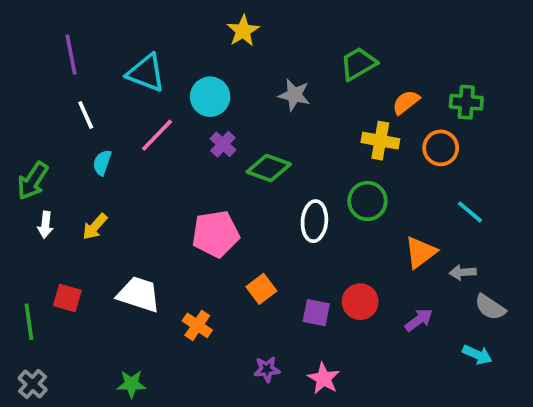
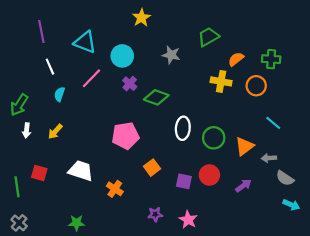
green circle: (367, 201) -> (214, 138), moved
cyan arrow: (477, 355) -> (291, 205), moved

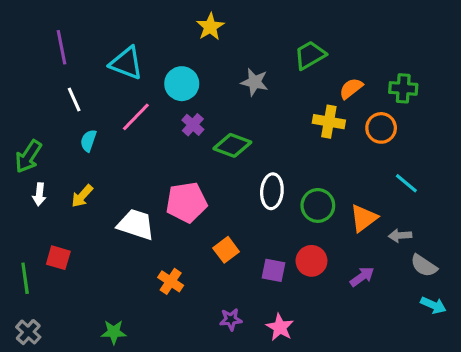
white trapezoid: (81, 171) -> (136, 224), moved

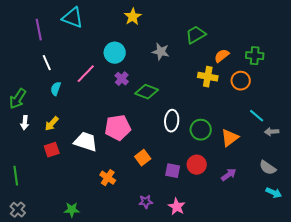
cyan triangle: (126, 63) -> (73, 18), moved
gray arrow: (400, 236) -> (272, 132), moved
red square: (58, 258) -> (52, 150), moved, turned -35

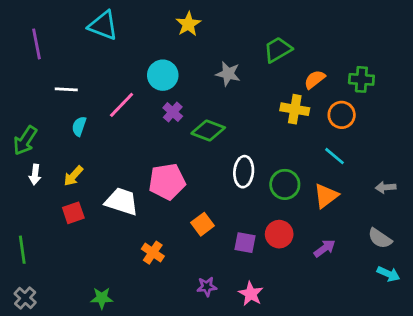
purple line: (39, 30) -> (36, 44), moved
white line: (47, 63) -> (66, 89), turned -63
cyan line: (257, 116) -> (334, 156), moved

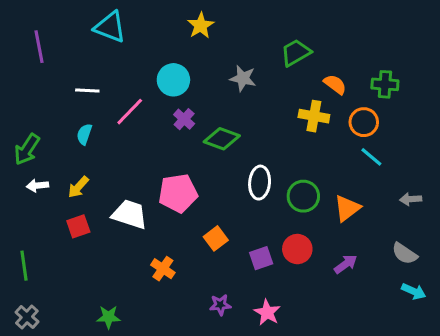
orange semicircle: (315, 79) -> (335, 84), turned 75
white line: (66, 89) -> (87, 90), moved
cyan line: (334, 156) -> (371, 157), moved
white arrow: (35, 175) -> (38, 186), turned 78
purple square: (245, 243) -> (261, 258), turned -30

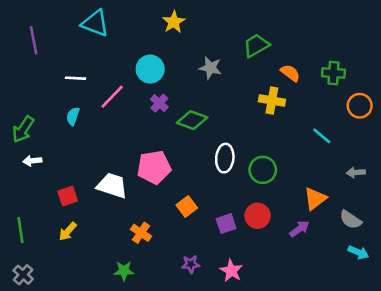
orange circle: (364, 122) -> (360, 106), moved
yellow arrow: (78, 187) -> (68, 231), moved
orange triangle: (347, 208) -> (315, 199), moved
green star: (108, 317) -> (124, 271), moved

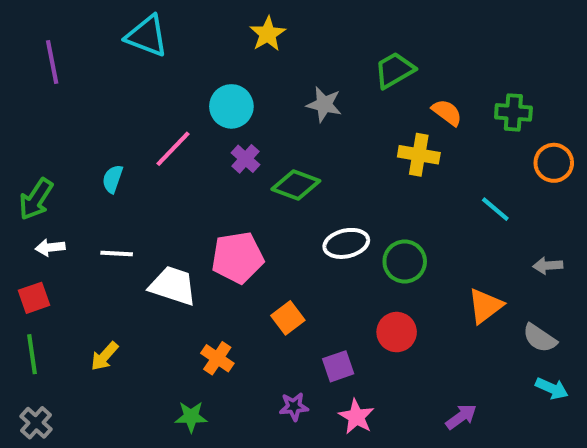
white line: (75, 78) -> (117, 253), moved
white ellipse: (225, 158) -> (346, 243), turned 72
red square: (68, 196) -> (34, 298), moved
purple square: (226, 224) -> (338, 366), moved
purple arrow: (299, 229) -> (461, 417), moved

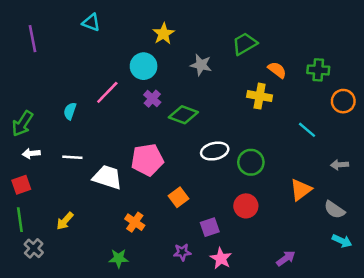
yellow star: (268, 34) -> (164, 34), moved
cyan triangle: (147, 36) -> (91, 22), size x0.7
gray cross: (36, 423) -> (34, 248), moved

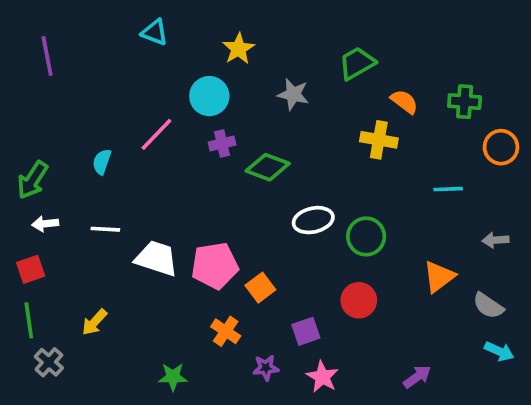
cyan triangle: (91, 22) -> (155, 32), moved
purple cross: (152, 99) -> (222, 143), turned 35
cyan line: (307, 130) -> (448, 189), turned -42
pink pentagon: (147, 160) -> (215, 266), moved
orange cross: (135, 222) -> (226, 331), moved

